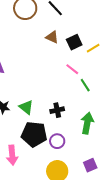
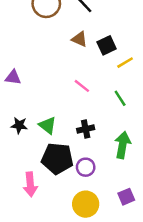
yellow line: (93, 48) -> (125, 63), moved
pink line: (72, 69) -> (82, 86), moved

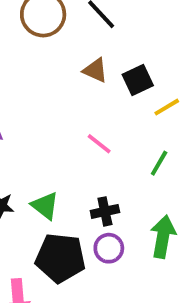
green line: (120, 98) -> (159, 163), turned 63
purple circle: (86, 167) -> (109, 248), moved

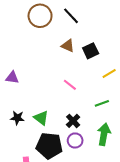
yellow line: (167, 107) -> (109, 73), moved
green line: (159, 163) -> (102, 103), moved, turned 40
black cross: (105, 211) -> (73, 121), turned -32

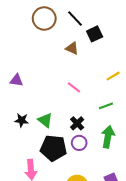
black square: (91, 51) -> (95, 34), moved

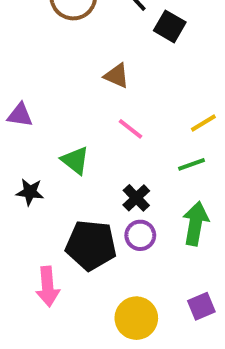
black square: (95, 34) -> (170, 26), turned -35
brown triangle: (72, 48) -> (117, 76), moved
yellow line: (113, 76) -> (203, 123), moved
green triangle: (45, 120) -> (75, 160), moved

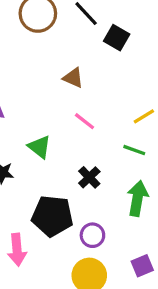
green line: (192, 164) -> (134, 150), turned 40
purple circle: (140, 235) -> (92, 235), moved

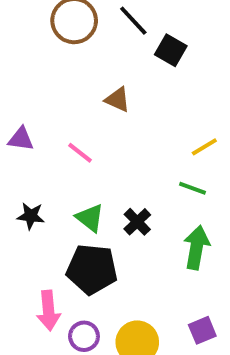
pink line: (84, 121) -> (80, 153), moved
green triangle: (39, 147) -> (90, 218), moved
purple circle: (92, 235) -> (84, 336), moved

